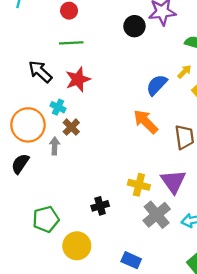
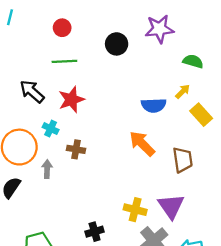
black circle: (134, 26) -> (117, 44), moved
blue semicircle: (157, 85) -> (154, 105), turned -135
brown cross: (71, 127) -> (76, 149), moved, turned -35

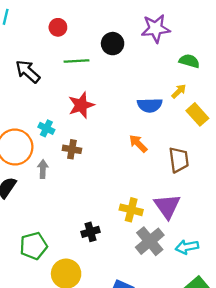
green line: (64, 61) -> (77, 61), moved
black arrow: (32, 91) -> (28, 71), moved
red star: (71, 100) -> (81, 105), moved
orange arrow: (142, 144) -> (138, 144), size x0.7

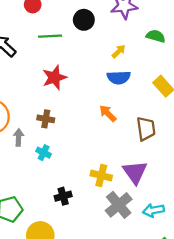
yellow arrow: (179, 91) -> (119, 51), moved
cyan cross: (46, 128) -> (44, 153), moved

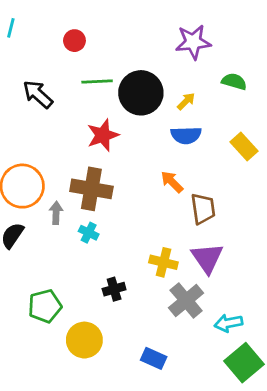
black circle: (84, 20) -> (141, 93), moved, size x1.6
brown cross: (46, 119) -> (91, 189), size x1.8
brown trapezoid: (146, 129) -> (203, 209), moved
cyan arrow: (154, 210) -> (228, 323), moved

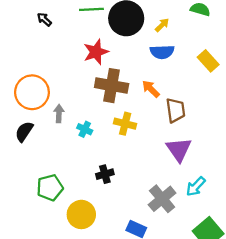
black arrow: (38, 94) -> (44, 19), size x0.6
brown cross: (91, 189) -> (112, 86), moved
yellow cross: (163, 262) -> (125, 124), moved
gray cross: (186, 300) -> (162, 199), moved
cyan arrow: (228, 323) -> (196, 186), moved, turned -35

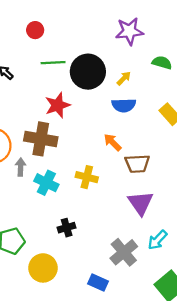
brown cross: (112, 86) -> (41, 139), moved
brown trapezoid: (176, 110) -> (137, 164), turned 95
cyan cross: (85, 129) -> (46, 183), size x1.5

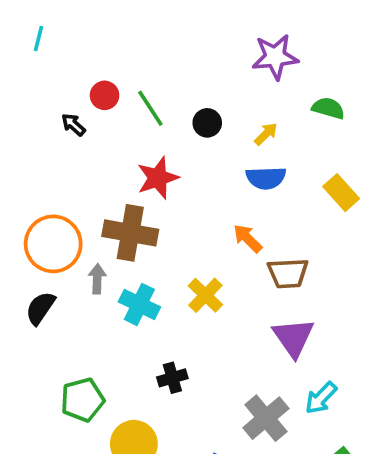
red circle: (35, 30) -> (105, 95), moved
green line: (53, 63) -> (150, 108), turned 60
black circle: (88, 72) -> (207, 123), size x0.5
yellow cross: (87, 177) -> (205, 295), turned 30

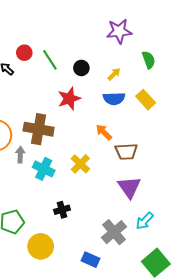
green semicircle: (328, 108) -> (149, 60), turned 54
red star: (158, 178) -> (69, 99), moved
yellow rectangle: (341, 193) -> (146, 100), moved

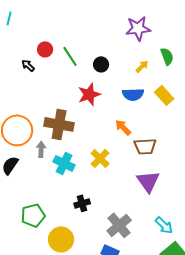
yellow arrow: (114, 74) -> (142, 66), moved
cyan arrow: (145, 221) -> (164, 225), moved, turned -90
gray cross: (114, 232) -> (119, 225), moved

